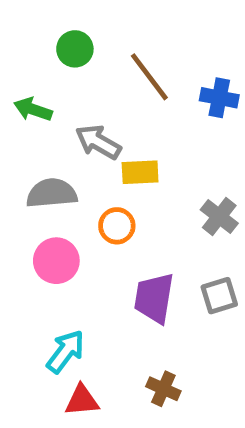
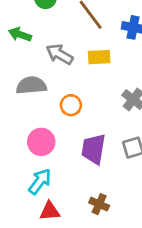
yellow rectangle: (140, 172) -> (99, 57), moved
pink circle: (56, 261) -> (41, 142), moved

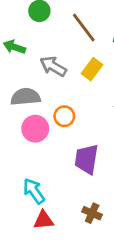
yellow rectangle: (99, 57) -> (92, 69), turned -50
pink circle: (41, 142) -> (35, 129), moved
cyan arrow: (40, 181) -> (34, 191), turned -72

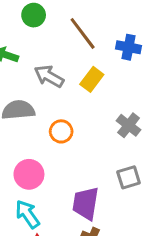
pink circle: (35, 129) -> (29, 174), moved
purple trapezoid: (86, 159) -> (86, 203), moved

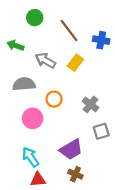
gray cross: (129, 125) -> (90, 104), moved
pink circle: (29, 174) -> (33, 118), moved
purple trapezoid: (86, 203) -> (71, 149), turned -130

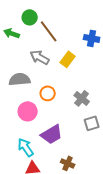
brown line: (69, 30) -> (49, 31), moved
green arrow: (15, 45) -> (12, 33), moved
purple trapezoid: (71, 149) -> (52, 134), moved

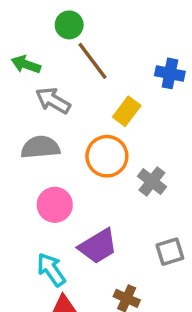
green circle: (30, 17) -> (69, 25), moved
gray arrow: (40, 57) -> (53, 100), moved
orange circle: (48, 93) -> (107, 156), moved, size x1.5
gray square: (92, 123) -> (170, 252), moved

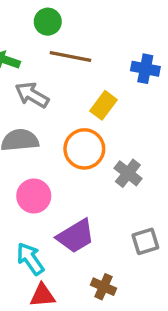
brown line: (93, 61) -> (70, 56), turned -42

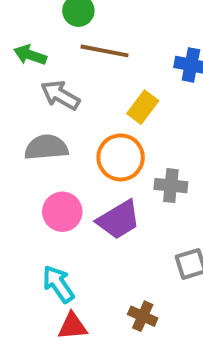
gray cross: (128, 173) -> (171, 186), turned -32
purple trapezoid: (76, 236) -> (119, 220), moved

